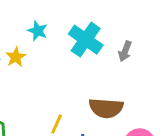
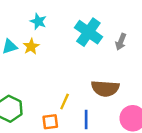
cyan star: (38, 31) -> (38, 21), moved

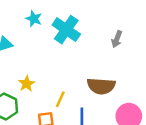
cyan cross: (88, 32) -> (66, 30), moved
yellow star: (31, 47) -> (27, 84), moved

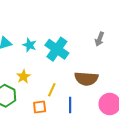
cyan star: (34, 19) -> (29, 45), moved
cyan cross: (66, 30) -> (57, 49), moved

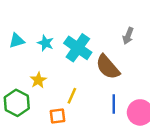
brown semicircle: (86, 79) -> (108, 67), moved, turned 45
blue line: (70, 105) -> (114, 104), moved

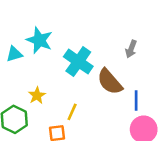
cyan star: (45, 43) -> (39, 40), moved, size x1.5
blue line: (114, 104) -> (136, 100), moved

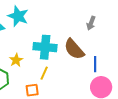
cyan cross: (78, 62) -> (45, 47), moved, turned -30

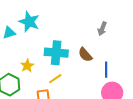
brown semicircle: (74, 49) -> (85, 55), size x0.7
yellow line: (44, 73) -> (55, 79), turned 32

